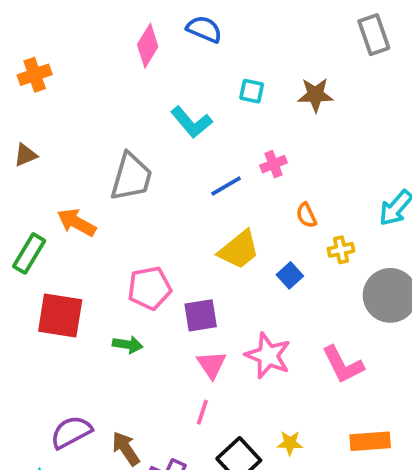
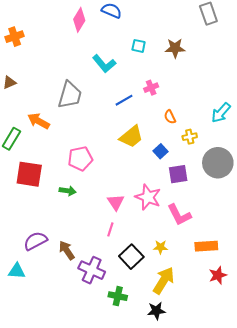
purple square: (201, 315) -> (178, 174), moved
pink L-shape: (343, 365) -> (179, 215), moved

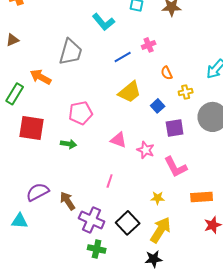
pink star: (148, 197) -> (146, 150), size x0.7
pink triangle: (116, 202) -> (119, 140), moved, turned -36
black square: (131, 257) -> (128, 223), moved
green cross: (118, 296) -> (97, 249), moved

